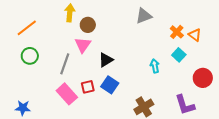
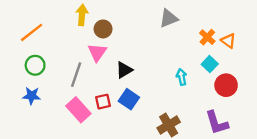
red circle: (203, 78) -> (226, 85), moved
blue star: (23, 108) -> (32, 96), moved

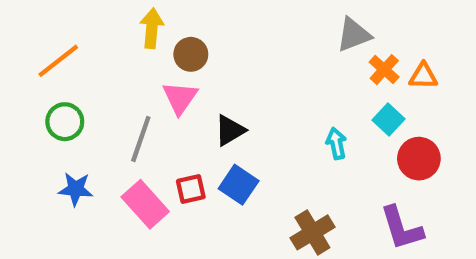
gray triangle: (169, 18) -> (354, 35), moved
orange triangle: (228, 41) -> (423, 76), turned -35
blue star: (32, 96) -> (76, 189), moved

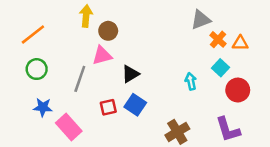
pink triangle: (180, 98) -> (102, 55), turned 40
pink rectangle: (145, 204) -> (69, 127), moved

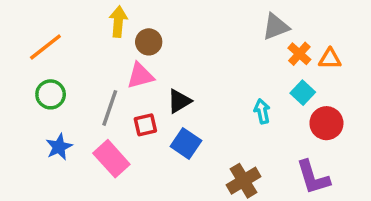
blue star: (43, 107) -> (59, 147), turned -30
red square: (108, 107) -> (145, 125), moved
pink rectangle: (69, 127) -> (111, 159), moved

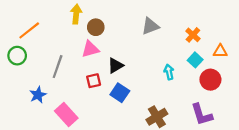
gray triangle: (276, 27) -> (150, 26), moved
orange triangle: (330, 59) -> (220, 51), moved
green circle: (51, 94) -> (17, 56), moved
gray line: (110, 108) -> (58, 67), moved
pink rectangle: (111, 159) -> (66, 115), moved

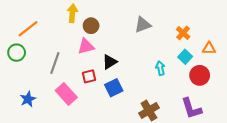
blue square: (120, 93) -> (114, 88), turned 30
blue star: (38, 95) -> (28, 99), moved
pink rectangle: (66, 115) -> (66, 94), moved

